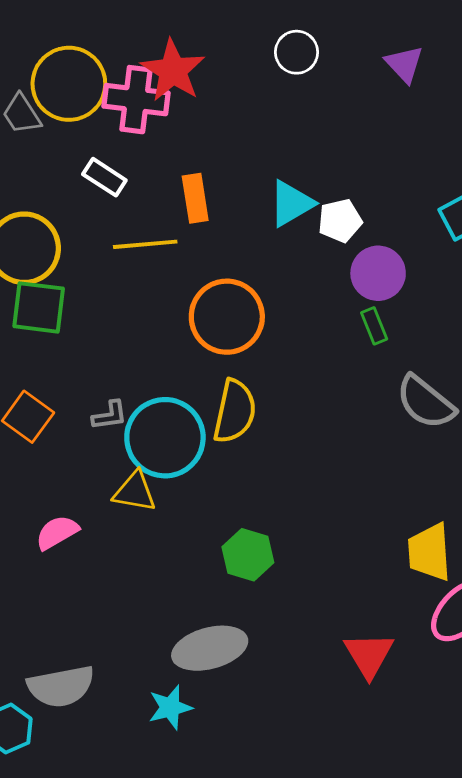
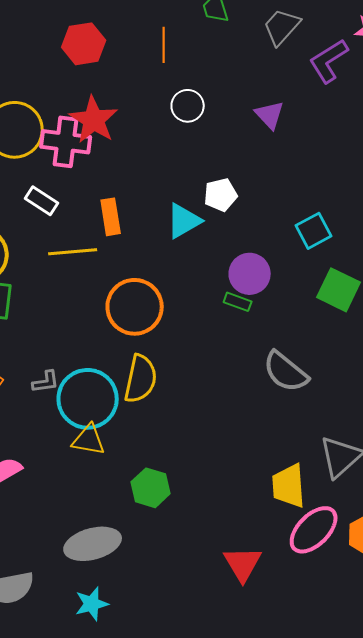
white pentagon: (340, 221) -> (221, 195), moved
green rectangle: (374, 326) -> (238, 302), moved, turned -48
yellow triangle: (135, 492) -> (89, 440), moved
gray ellipse: (210, 648) -> (93, 544), moved

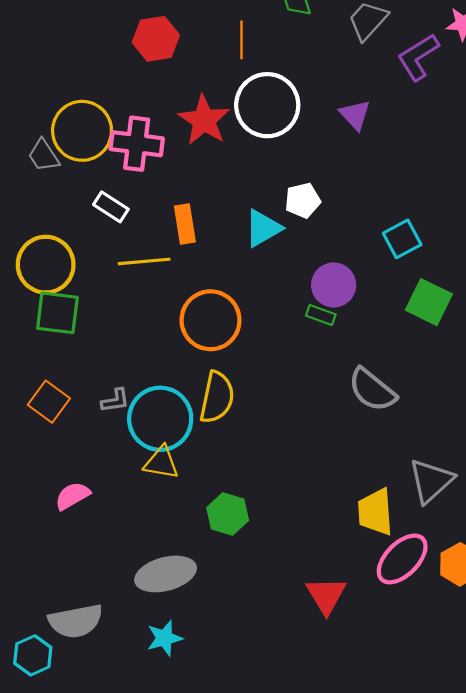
white circle: (188, 106) -> (267, 105), size x1.8
red star: (94, 120) -> (204, 120), moved

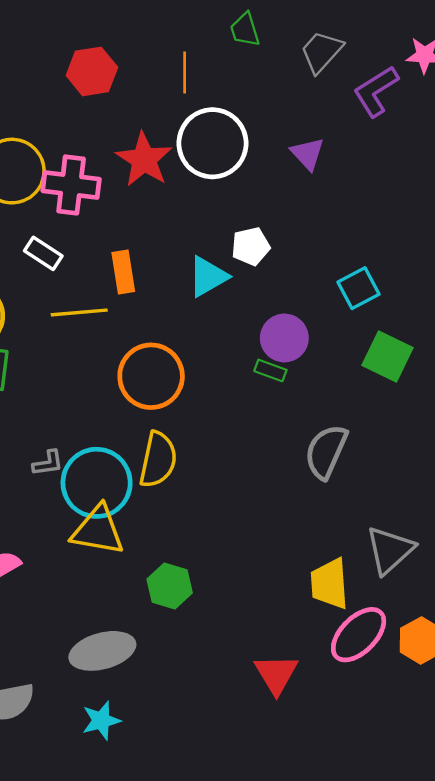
gray semicircle: (372, 390) -> (326, 452), turned 75
yellow triangle: (161, 463) -> (98, 530), size x1.4

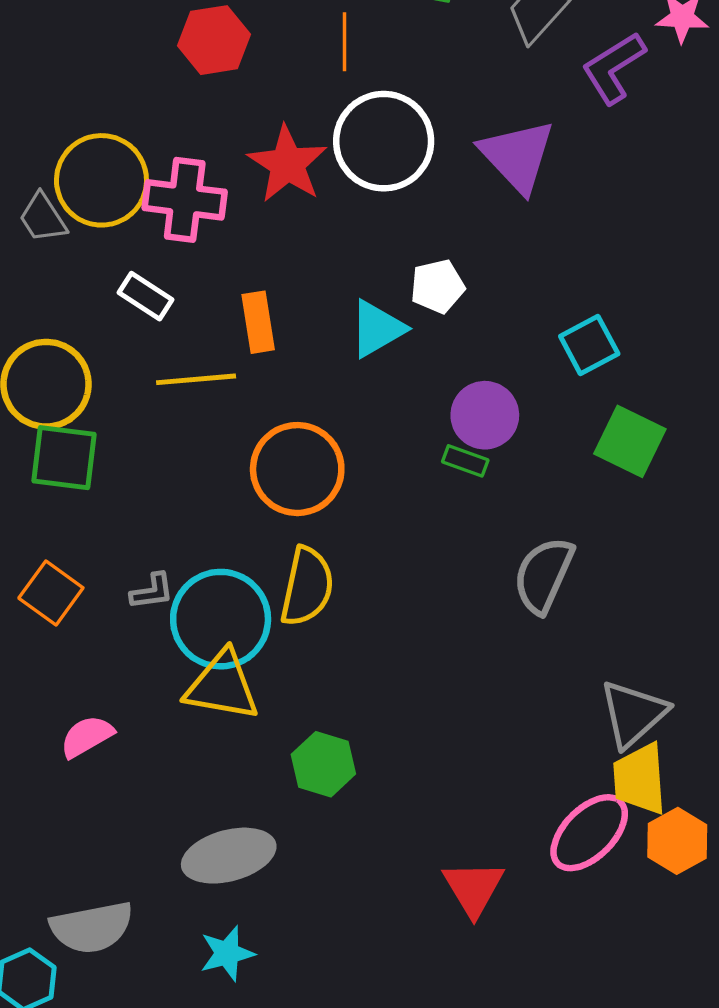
purple triangle: (308, 154) -> (517, 156), size x1.6
yellow trapezoid: (330, 584) -> (640, 779), moved

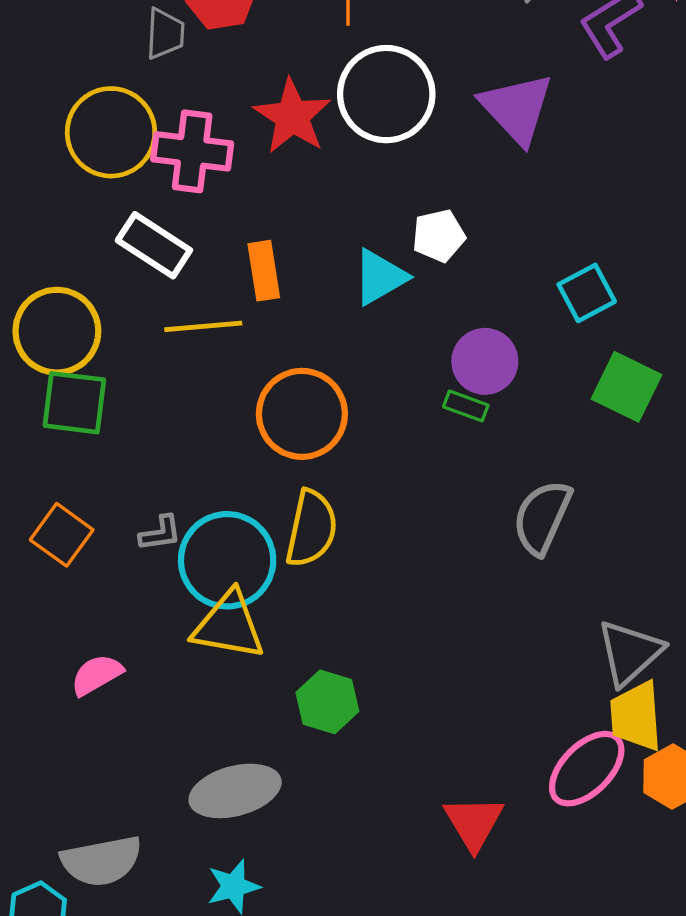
gray trapezoid: (43, 218) -> (165, 34), moved, turned -144
white rectangle: (146, 296) -> (154, 245), size x1.4

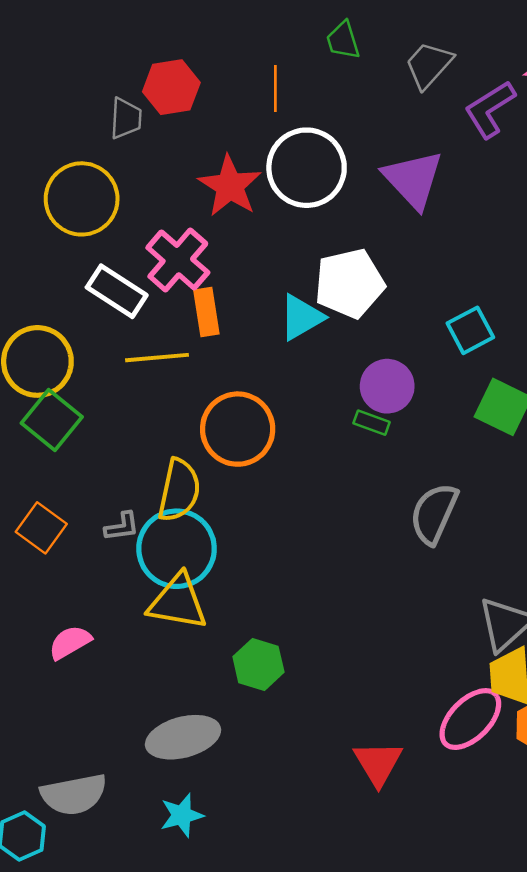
pink cross: (192, 151) -> (178, 260), moved, turned 34
white pentagon: (439, 236) -> (349, 283), size x1.6
green square: (74, 403) -> (52, 420), turned 32
yellow semicircle: (311, 528) -> (179, 490), moved

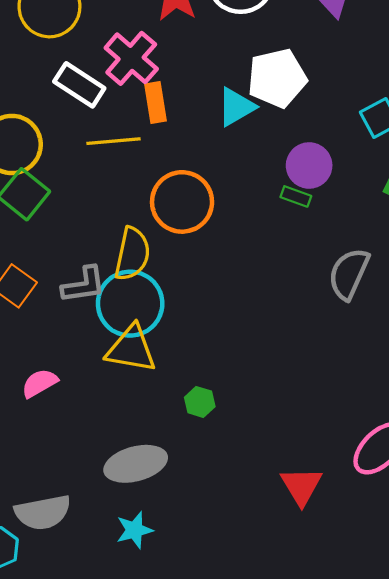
gray L-shape: (122, 527) -> (84, 285), size x1.5
green hexagon: (258, 664) -> (200, 402), size x0.7

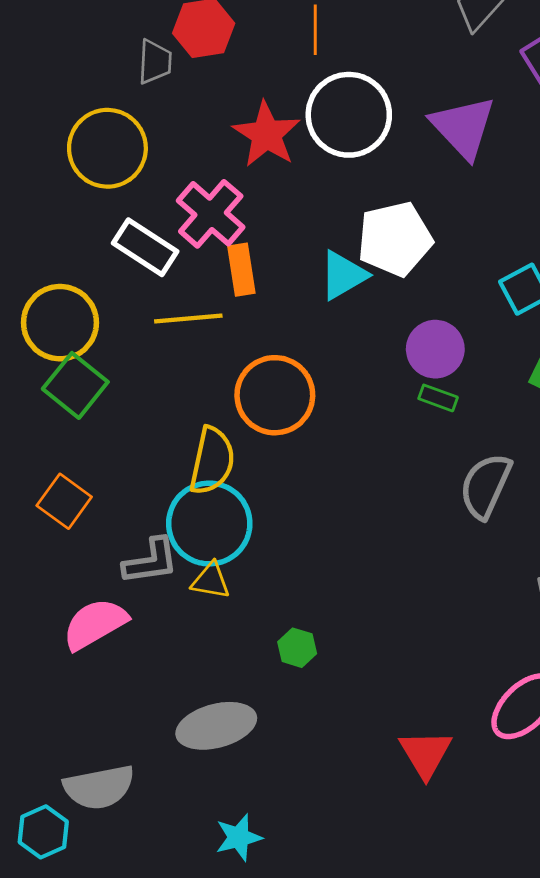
green rectangle: (296, 196) -> (438, 398), moved
gray L-shape: (84, 285) -> (151, 561), moved
yellow triangle: (131, 349) -> (211, 581), size x0.6
pink semicircle: (40, 383) -> (95, 624), size x1.4
cyan star: (135, 530) -> (239, 837), moved

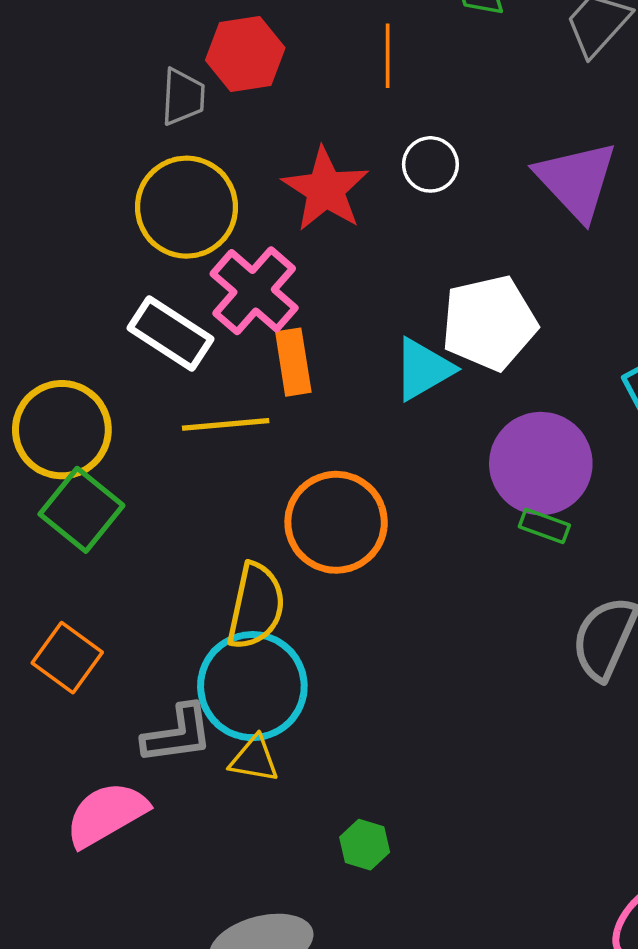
white circle: (349, 115) -> (430, 164), size x0.5
yellow circle: (107, 148) -> (186, 207), moved
purple circle: (435, 349) -> (541, 464), size x1.4

